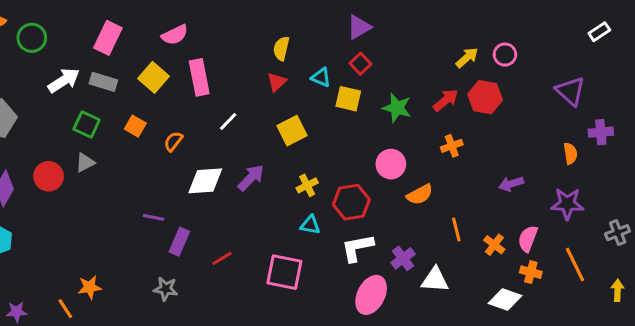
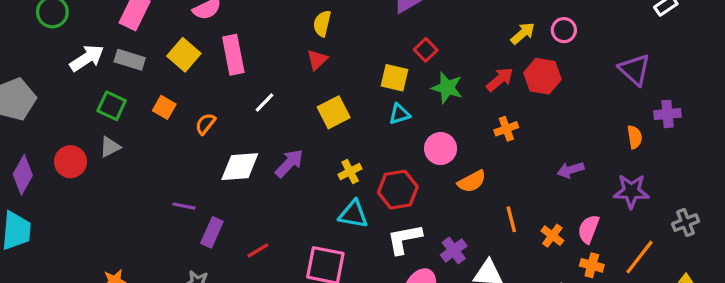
red square: (360, 64) -> (426, 50), moved
cyan triangle: (321, 77) -> (399, 114), moved, turned -40
cyan triangle: (310, 225) -> (353, 214), size x1.4
orange line: (575, 265) -> (640, 257), turned 64

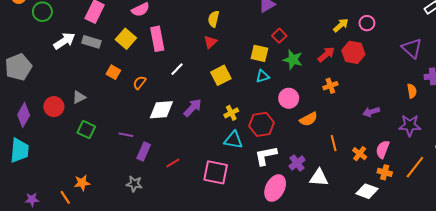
green square: (112, 106) -> (86, 130), moved

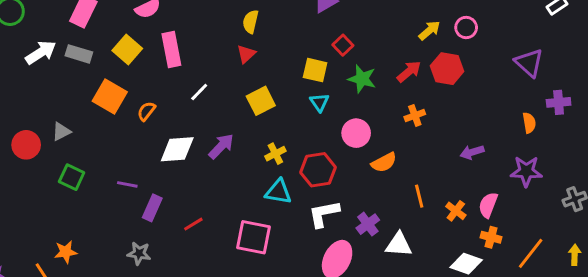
orange square: (113, 72) -> (110, 96), size x1.6
cyan triangle: (263, 76) -> (319, 102), turned -48
orange line: (415, 167) -> (531, 253), moved

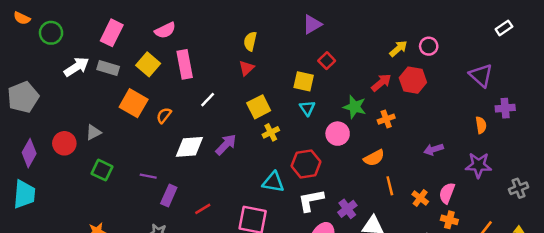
green star: (362, 79) -> (355, 107), moved
yellow cross: (275, 154) -> (271, 132), moved
orange semicircle: (384, 162) -> (374, 158), moved

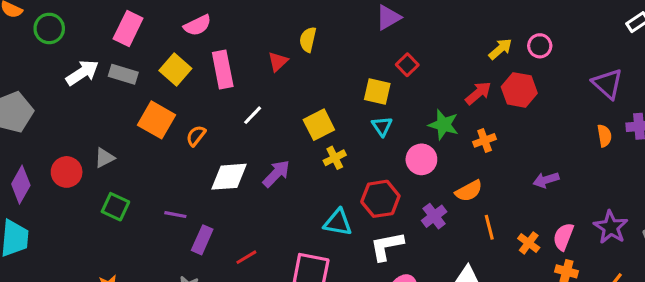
red triangle: (247, 68) -> (278, 62), moved
orange semicircle: (481, 125) -> (604, 136), moved
purple star: (478, 165) -> (611, 227), moved, turned 30
purple cross: (347, 209) -> (434, 216), moved

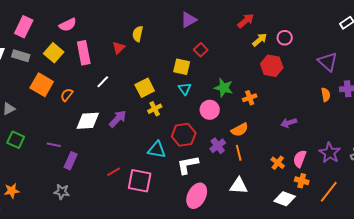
red arrow: (478, 93) -> (246, 21), moved
orange line: (489, 227) -> (239, 153), moved
red line: (246, 257) -> (114, 172), moved

